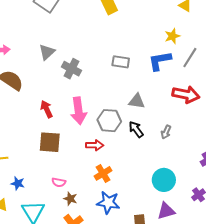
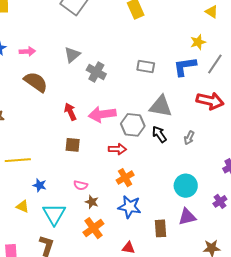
gray triangle: (137, 101) -> (161, 106), size x1.4
pink arrow: (79, 111) -> (102, 114), turned 88
brown square: (50, 142) -> (73, 145), size x0.7

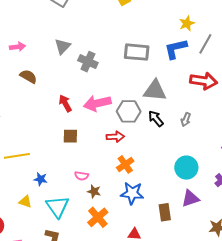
gray rectangle: (146, 66) -> (137, 52), size x1.4
brown semicircle: (36, 82) -> (28, 76), size x0.7

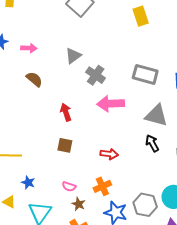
pink arrow: (97, 103) -> (111, 104), moved
gray hexagon: (129, 111) -> (145, 205), moved
orange cross: (125, 164) -> (102, 186), moved

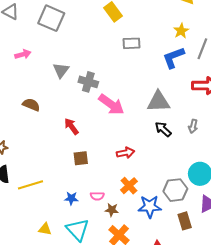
pink arrow: (29, 48) -> (23, 54), moved
gray rectangle: (145, 74) -> (132, 43), moved, size x0.7
pink arrow: (111, 104) -> (111, 104), turned -124
blue star: (28, 182) -> (71, 198), moved

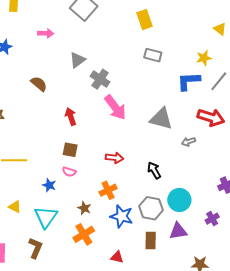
gray arrow: (193, 126) -> (188, 142), moved, turned 40
black arrow: (163, 129) -> (154, 170), moved
pink semicircle: (97, 196) -> (69, 172), moved

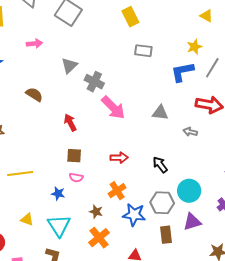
gray triangle: (161, 119) -> (160, 113), size x0.7
gray arrow: (188, 142) -> (190, 132), turned 40

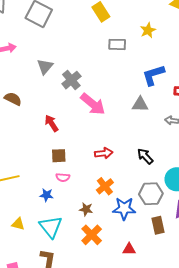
yellow star: (194, 47) -> (148, 30), moved
blue L-shape: (182, 72) -> (153, 75), moved
gray cross: (94, 82) -> (71, 80), turned 30

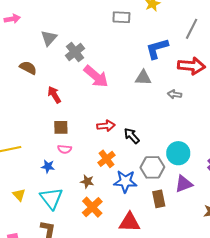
brown semicircle: (13, 99) -> (28, 68), moved
black arrow: (145, 156) -> (132, 136), moved
yellow triangle: (18, 224) -> (19, 195), turned 32
red triangle: (129, 249) -> (130, 222), size x1.6

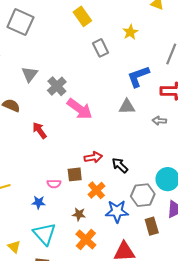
gray rectangle: (121, 17) -> (100, 48), turned 66
brown square: (61, 127) -> (75, 174), moved
yellow triangle: (19, 195) -> (14, 247), moved

